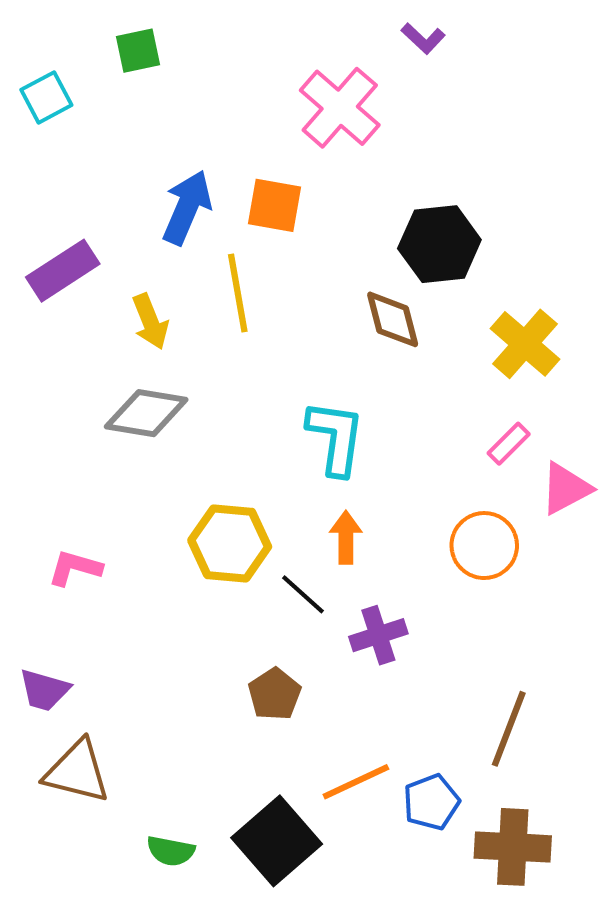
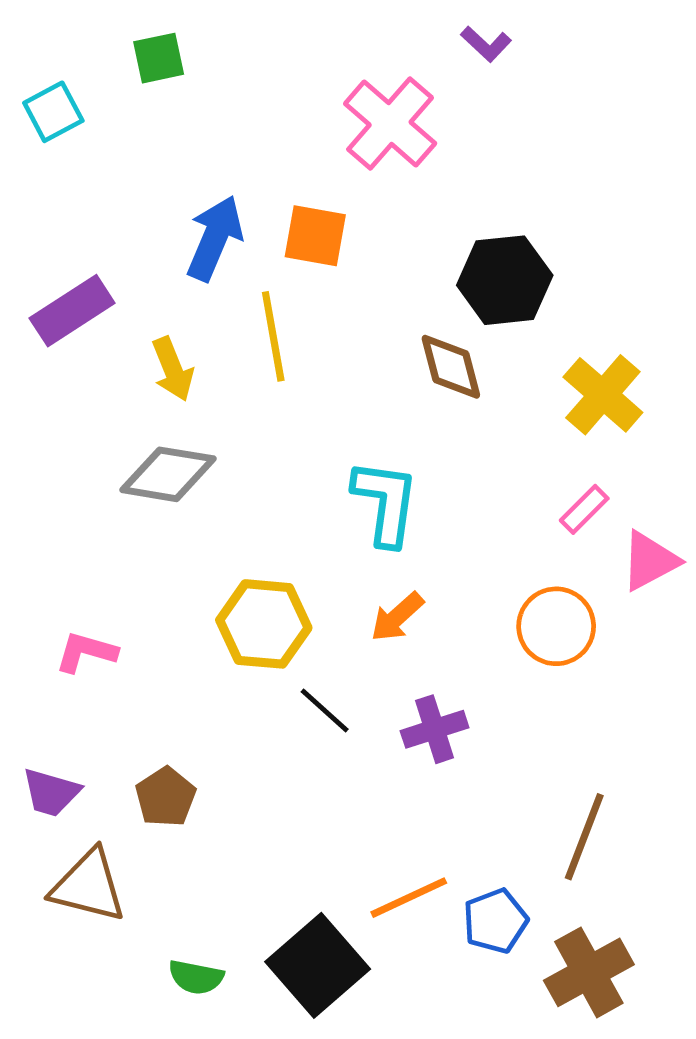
orange arrow: (346, 537) -> (397, 617), turned -132
black line: (303, 594) -> (325, 710), moved
brown pentagon: (274, 694) -> (166, 797), moved
brown cross: (513, 847) -> (589, 972), turned -32

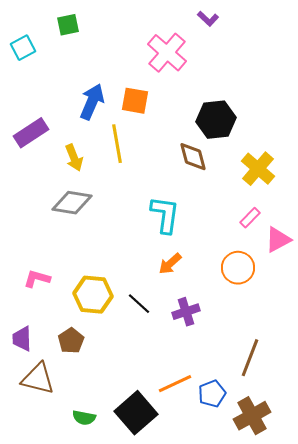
yellow hexagon: (264, 624) -> (93, 295), moved
purple trapezoid: (51, 792) -> (22, 339), turned 72

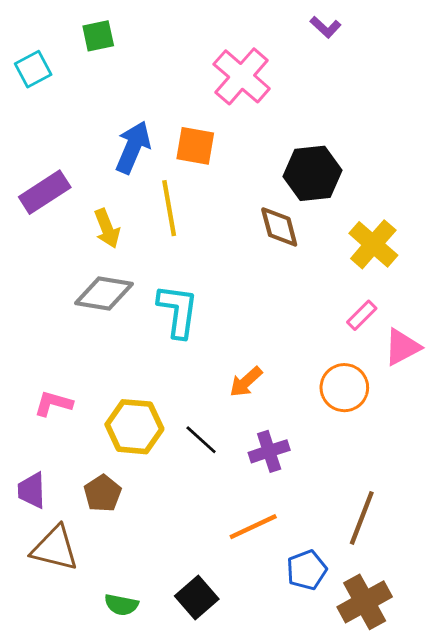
purple L-shape: (208, 19) -> (326, 27), moved
cyan L-shape: (165, 215) -> (178, 311), moved
orange line: (175, 384) -> (253, 527), moved
black square: (136, 413) -> (197, 598), size x0.7

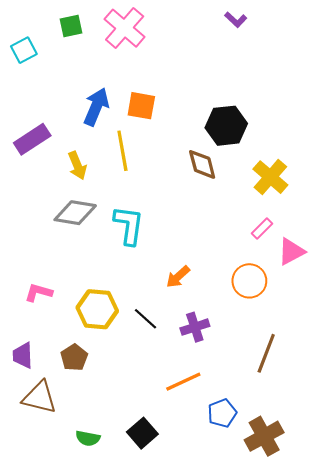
pink cross: (242, 76) -> (125, 28), moved
brown line: (362, 518) -> (266, 353), moved

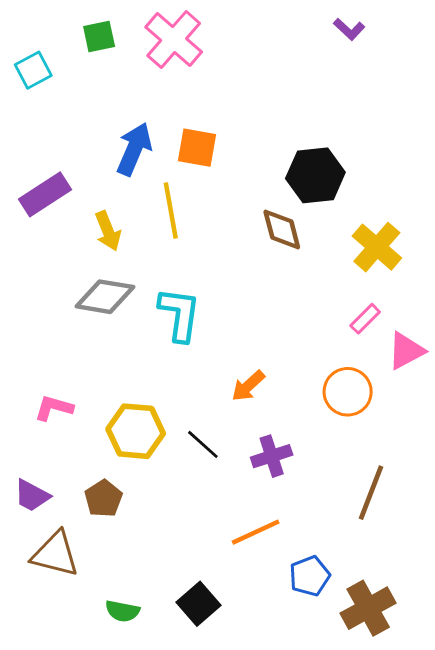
purple L-shape: (236, 20) -> (349, 29), moved
purple trapezoid: (23, 355) -> (32, 496), turned -60

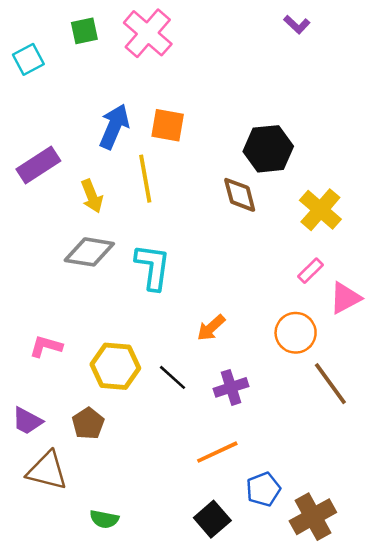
brown line: (371, 493) -> (330, 384), moved, turned -57
black square: (198, 604) -> (212, 519), moved

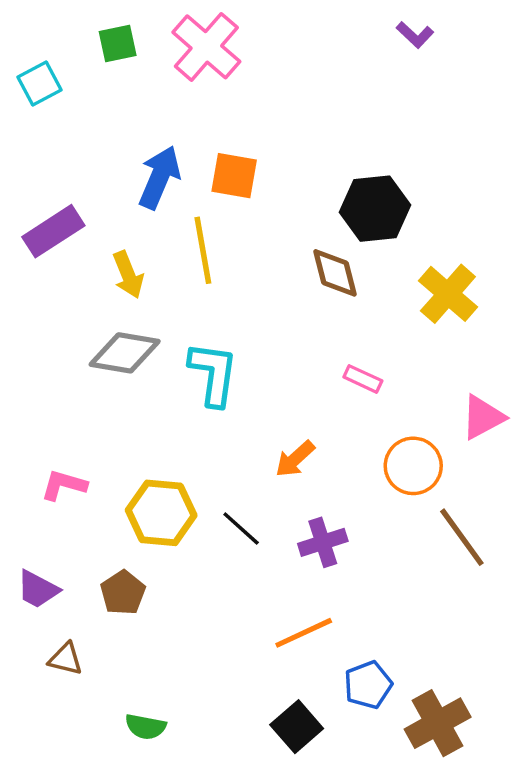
pink rectangle: (310, 271) -> (363, 379), moved, turned 70
brown triangle: (47, 471) -> (66, 659), size x0.6

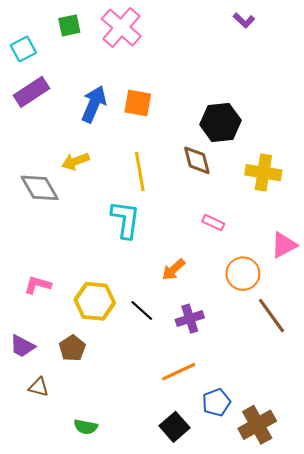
purple rectangle: (53, 231) -> (31, 92), moved
yellow line: (203, 250) -> (140, 172), moved
yellow arrow: (128, 275) -> (75, 161), turned 92
yellow cross: (448, 294) -> (263, 173), turned -32
gray diamond: (125, 353) -> (40, 188), moved, turned 51

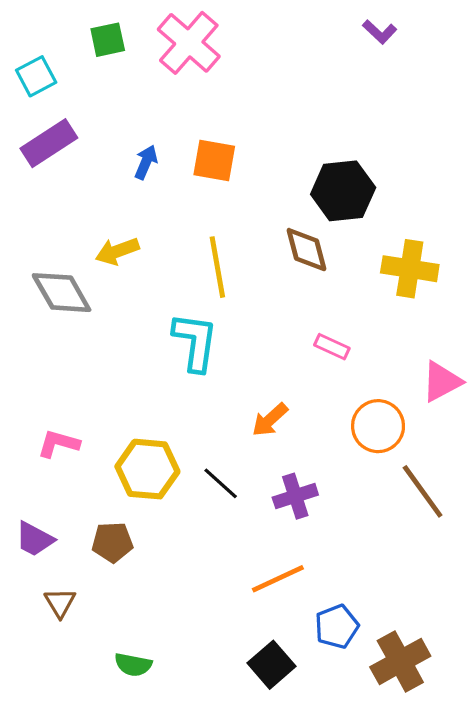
blue arrow: (94, 104) -> (146, 162), size x0.6
brown pentagon: (72, 348) -> (112, 542), turned 30
brown triangle: (39, 387) -> (60, 603), turned 45

